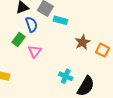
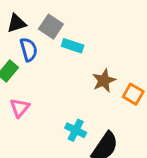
pink triangle: (35, 51) -> (20, 108), moved

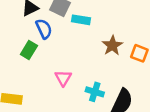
pink triangle: (20, 108) -> (63, 78), moved

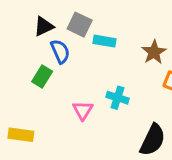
brown star: (112, 46) -> (154, 52), moved
cyan cross: (95, 92) -> (117, 98), moved

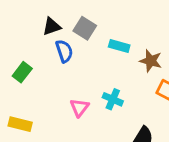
cyan rectangle: (105, 41) -> (119, 46), moved
brown star: (154, 52) -> (151, 61), turned -30
green rectangle: (42, 76) -> (22, 72), moved

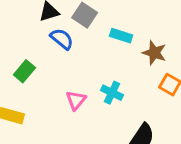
blue semicircle: (64, 51) -> (62, 39), turned -35
green rectangle: (22, 72) -> (24, 71), moved

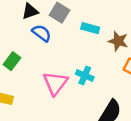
pink triangle: (76, 100) -> (55, 83), size x1.5

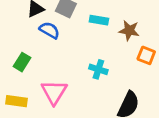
pink triangle: (55, 83) -> (54, 92), moved

